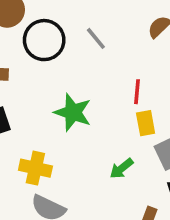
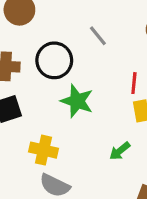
black circle: (44, 40) -> (54, 60), moved

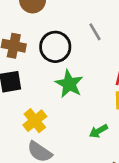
yellow cross: (44, 150) -> (35, 121), turned 30

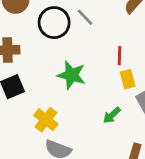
black circle: (55, 47) -> (54, 23), moved

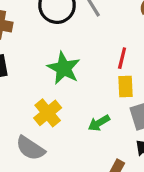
yellow cross: (46, 120) -> (48, 113), moved

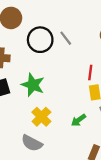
green star: (64, 68) -> (33, 85), moved

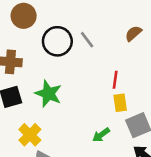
yellow cross: (41, 117) -> (30, 135), moved

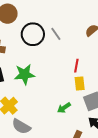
green star: (48, 94) -> (24, 74), turned -30

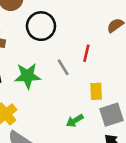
gray line: (56, 34) -> (63, 67), moved
red line: (76, 66) -> (86, 53), moved

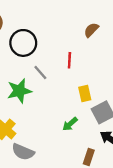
gray line: (63, 67) -> (40, 73), moved

